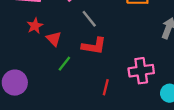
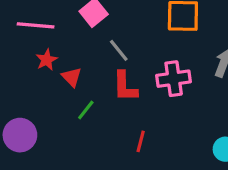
red L-shape: (94, 46) -> (125, 86), turned 80
pink cross: (141, 71) -> (174, 79), moved

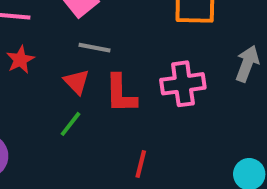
gray line: (119, 50) -> (95, 48), moved, turned -40
red triangle: (72, 77) -> (77, 82), moved

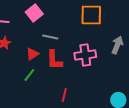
gray line: (95, 48) -> (50, 37), moved
red triangle: (77, 82) -> (32, 54), turned 40

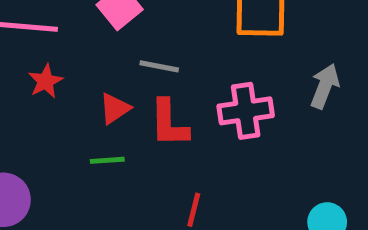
green line: (29, 75) -> (107, 160), turned 48

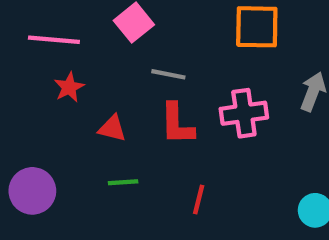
red triangle: (115, 108) -> (112, 128), moved, turned 48
green line: (107, 160) -> (123, 182), moved

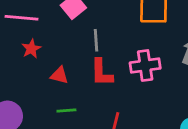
gray line: (168, 74) -> (96, 40), turned 75

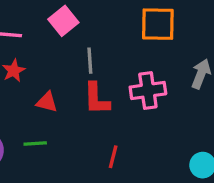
green line: (66, 110) -> (35, 144), moved

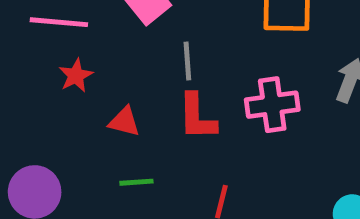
green line: (35, 144) -> (136, 182), moved

